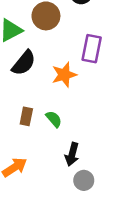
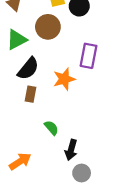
brown rectangle: (26, 116) -> (31, 94), moved
green semicircle: (54, 119) -> (51, 128), moved

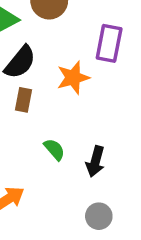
black arrow: (71, 150) -> (95, 161), moved

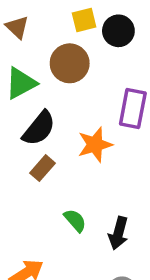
brown rectangle: (24, 100) -> (43, 168), turned 30

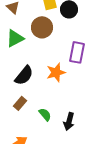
black semicircle: (39, 128) -> (24, 75), moved
brown rectangle: (43, 168) -> (20, 103), moved

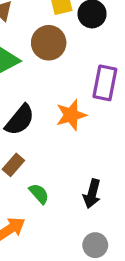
green semicircle: (45, 114) -> (39, 194), moved

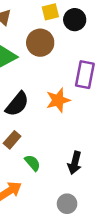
gray circle: (95, 245) -> (67, 204), moved

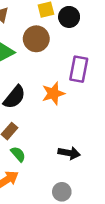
green semicircle: (33, 163) -> (18, 154), moved
black arrow: (75, 163) -> (69, 153), turned -95

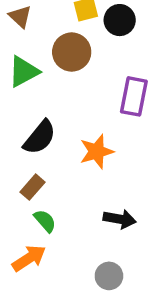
orange star: (53, 93) -> (97, 152), moved

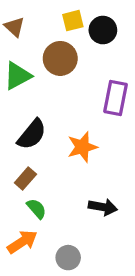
gray circle: (109, 276) -> (68, 258), moved

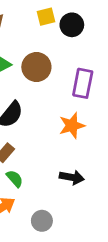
brown circle: (60, 58) -> (36, 67), moved
orange star: (82, 147) -> (72, 126), moved

